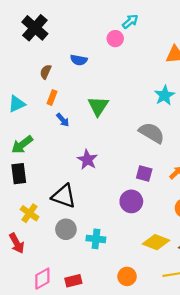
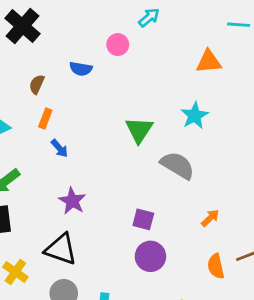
pink circle: (115, 39) -> (118, 45), moved
green triangle: (98, 106) -> (139, 130), moved
purple star: (87, 160) -> (72, 201), moved
purple square: (144, 174) -> (143, 219), moved

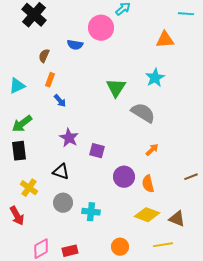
pink circle: (118, 45) -> (101, 28), size x1.6
orange arrow: (210, 218) -> (152, 150), moved
purple square: (143, 219) -> (97, 151), moved
black triangle: (61, 249) -> (61, 172), size x0.7
orange semicircle: (216, 266) -> (148, 184), moved

